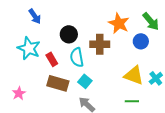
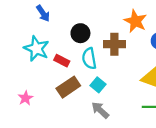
red rectangle: (52, 59) -> (62, 61), turned -32
brown rectangle: (58, 83) -> (68, 87), turned -50

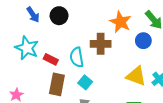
black circle: (80, 33) -> (59, 16), moved
brown rectangle: (68, 87) -> (57, 84), turned -45

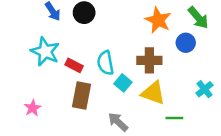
brown cross: (101, 44) -> (149, 60), moved
yellow triangle: (136, 76) -> (153, 93), moved
cyan square: (85, 82) -> (123, 83), moved

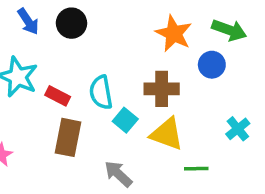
green arrow: (198, 18) -> (229, 30), turned -30

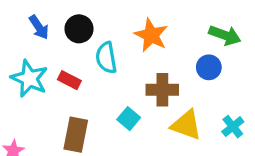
orange star: (174, 34) -> (151, 35), moved
cyan semicircle: (101, 92) -> (106, 58), moved
red rectangle: (58, 96) -> (69, 80), moved
yellow triangle: (167, 134) -> (186, 125), moved

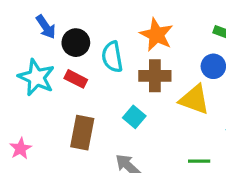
black circle: (79, 29) -> (76, 43), moved
brown cross: (162, 90) -> (155, 76), moved
yellow triangle: (186, 125) -> (194, 99), moved

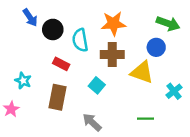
orange star: (156, 35) -> (113, 24), turned -30
cyan star: (36, 77) -> (23, 81), moved, size x0.6
red rectangle: (76, 79) -> (61, 64), moved

